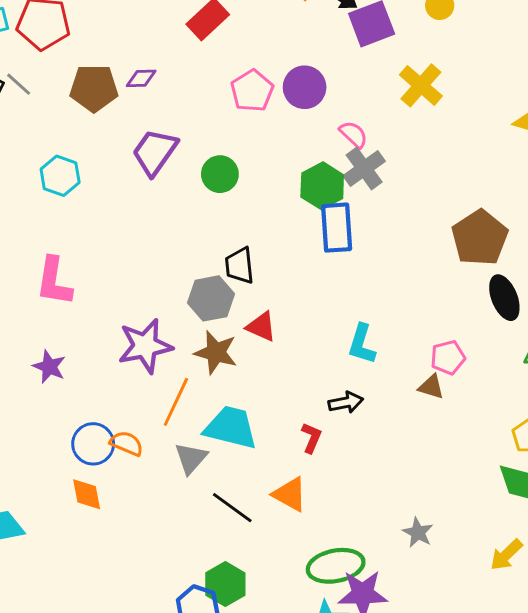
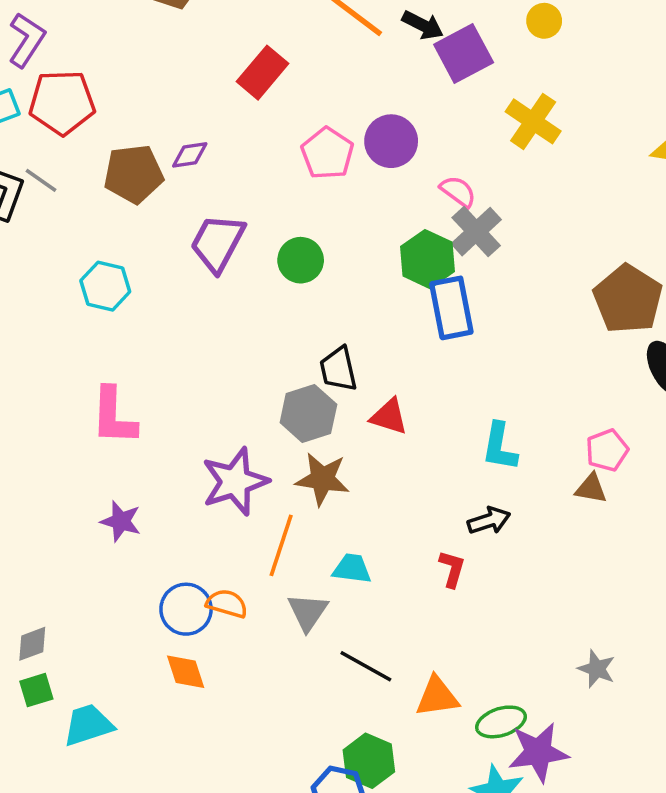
red triangle: (261, 327) -> (389, 417), moved
cyan trapezoid: (231, 428) -> (352, 569), size x0.6
orange triangle: (290, 494) -> (437, 697), moved, turned -30
green ellipse: (336, 566) -> (501, 722), size x0.7

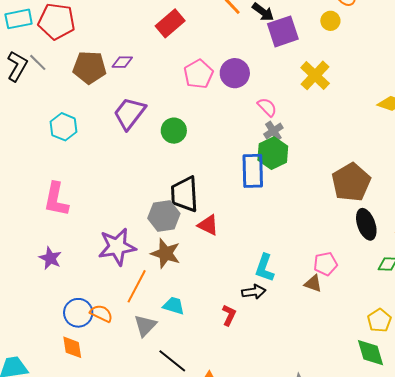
gray cross: (476, 232) -> (273, 131), size x0.7
green hexagon: (427, 259) -> (273, 153), moved
black trapezoid: (338, 369) -> (185, 194), size x1.4
cyan L-shape: (500, 447) -> (265, 268), moved

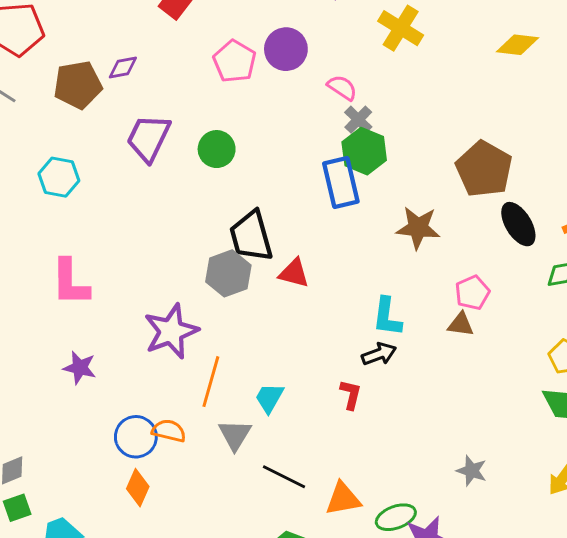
brown star: (166, 253) -> (418, 228), moved
cyan trapezoid: (174, 306) -> (269, 398), turned -65
orange diamond: (72, 347) -> (138, 488), turned 45

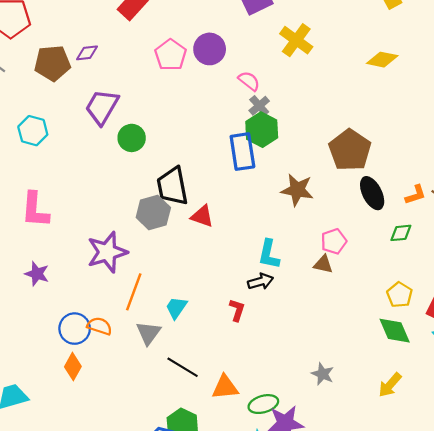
green circle: (217, 149) -> (132, 138), moved

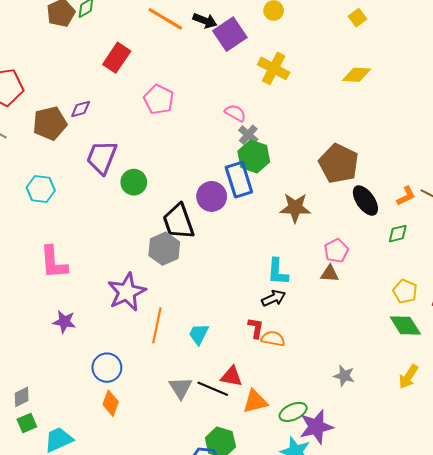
purple circle: (210, 49) -> (212, 196), moved
red triangle: (202, 216) -> (231, 376), moved
orange semicircle: (100, 326) -> (273, 339), moved
gray triangle: (148, 333) -> (181, 388), moved

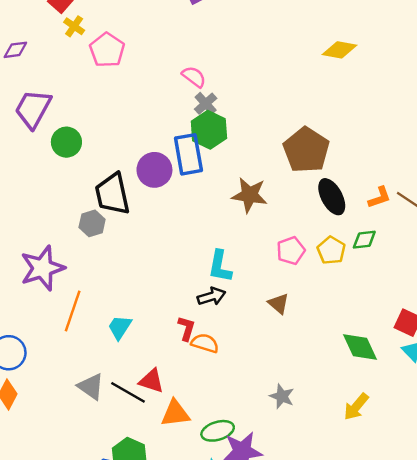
yellow cross: (274, 68) -> (74, 26), moved, size x0.6
gray hexagon: (164, 249) -> (92, 223), size x0.7
brown triangle: (330, 274) -> (278, 304), moved, turned 30
yellow pentagon: (405, 291) -> (331, 250), moved
gray triangle: (181, 388) -> (91, 387), turned -30

